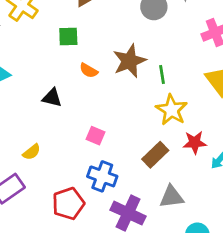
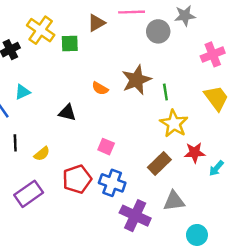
green square: (68, 37) -> (70, 44), moved
yellow semicircle: (32, 152) -> (42, 154), moved
red pentagon: (68, 204) -> (77, 179), moved

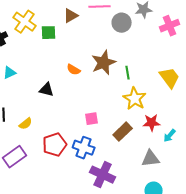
pink cross: (213, 54) -> (170, 26), moved
pink square: (106, 147) -> (92, 119), moved, turned -32
gray triangle: (174, 201) -> (151, 159), moved

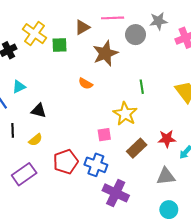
brown star: (104, 63) -> (105, 53), moved
black triangle: (47, 90) -> (39, 111), moved
yellow star: (135, 99) -> (125, 114), moved

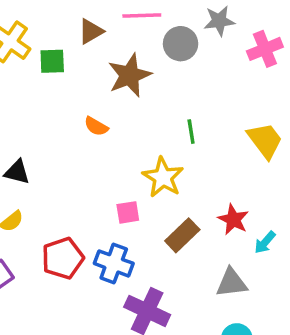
red star: (167, 139) -> (233, 220), turned 30

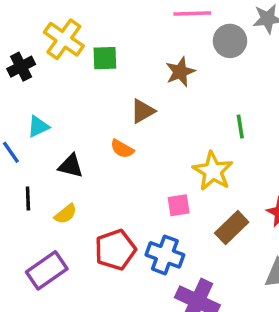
brown triangle: (91, 31) -> (143, 111), moved
brown star: (130, 75) -> (180, 72), size x0.7
orange semicircle: (96, 126) -> (122, 149), moved

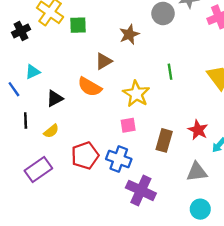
orange semicircle: (122, 149) -> (90, 87), size x1.5
black triangle: (71, 166) -> (55, 98), turned -42
yellow star: (213, 171) -> (136, 94), moved
brown rectangle: (232, 228) -> (164, 140), turned -30

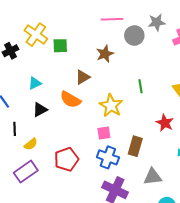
cyan triangle: (33, 72) -> (35, 83), moved
red star: (198, 130) -> (165, 123), moved
yellow semicircle: (51, 131) -> (31, 144), moved
blue cross: (119, 159) -> (108, 157), moved
gray triangle: (197, 172) -> (153, 177), moved

